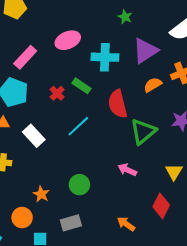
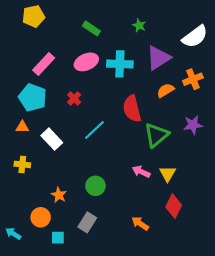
pink ellipse: (68, 40) -> (86, 62), moved
green rectangle: (82, 86) -> (91, 28), moved
yellow triangle: (174, 172) -> (168, 174), moved
gray rectangle: (71, 223) -> (87, 222), turned -42

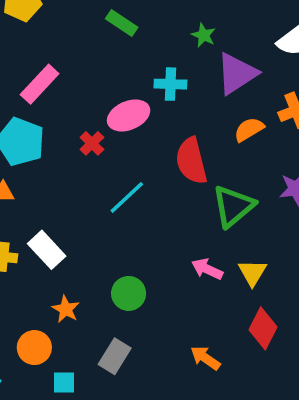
green star: (139, 25) -> (204, 35), moved
pink ellipse: (86, 62) -> (129, 115), moved
cyan cross: (120, 64) -> (170, 84), size x0.7
white rectangle: (52, 139) -> (47, 250), moved

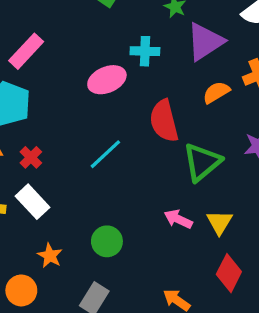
red cross: (92, 143) -> (31, 157), moved

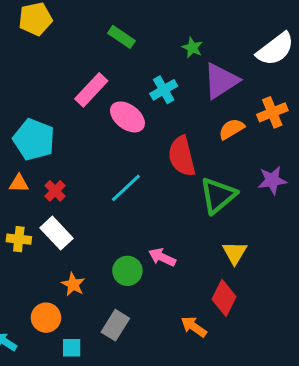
pink rectangle: (26, 51) -> (91, 90), moved
cyan cross: (145, 51) -> (164, 90), turned -32
pink ellipse: (107, 80) -> (127, 117), turned 60
pink arrow: (178, 219) -> (162, 257), moved
red diamond: (229, 273) -> (224, 298), moved

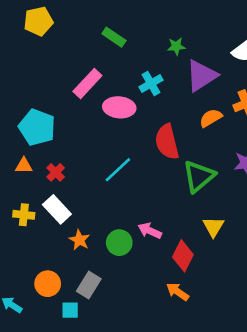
green star: (192, 48) -> (176, 46), turned -30
pink ellipse: (127, 117) -> (119, 107), turned -32
orange star: (73, 284) -> (79, 240), moved
red diamond: (224, 298) -> (183, 256), moved
gray rectangle: (115, 325) -> (89, 285), moved

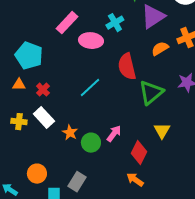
pink arrow: (150, 231) -> (114, 134), turned 102
orange star: (79, 240) -> (70, 133), moved
gray rectangle: (89, 285) -> (77, 182), moved

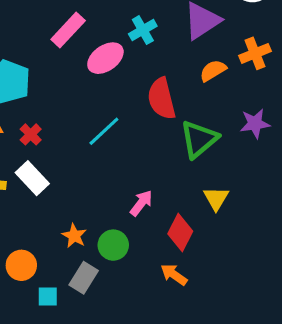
pink ellipse: (91, 41) -> (105, 58), turned -40
orange star: (70, 133) -> (74, 236), moved
green circle: (91, 143) -> (113, 245), moved

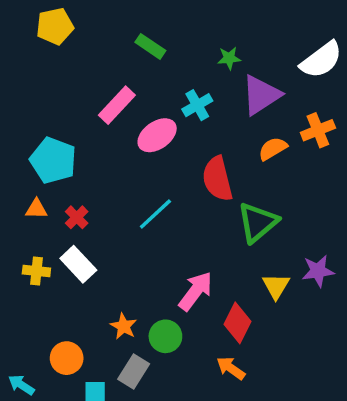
purple star: (255, 124) -> (318, 271), moved
pink arrow: (141, 203) -> (196, 291), size x1.4

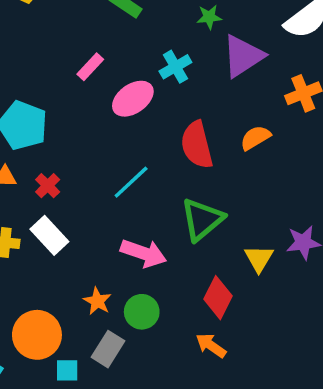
pink rectangle: (117, 105) -> (90, 67), size x0.7
orange semicircle: (273, 149) -> (255, 138), moved
green triangle: (258, 222) -> (202, 219), moved
pink arrow: (196, 291) -> (143, 253), moved, turned 72
orange circle: (67, 358) -> (37, 335), size x1.4

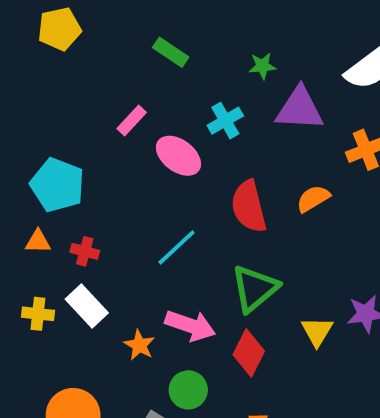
purple triangle: (243, 56) -> (300, 109), turned 36
pink ellipse: (133, 99) -> (178, 156), turned 72
red cross: (48, 186) -> (85, 251), turned -30
red diamond: (218, 298) -> (249, 353), moved
orange star: (97, 301) -> (139, 345), moved

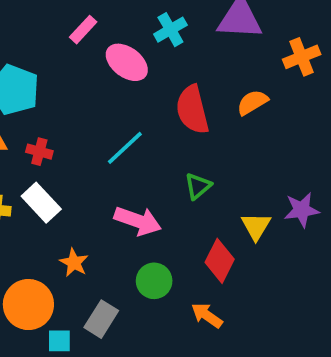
green triangle: (255, 288) -> (198, 186), size x0.6
orange star: (139, 345) -> (74, 263), moved
red diamond: (249, 353) -> (220, 261), moved
green circle: (188, 390) -> (154, 281), moved

